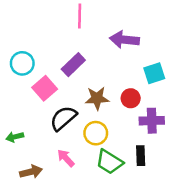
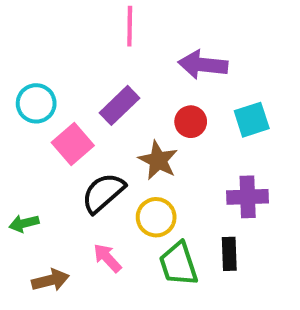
brown star: (97, 98) -> (158, 160), turned 30
red circle: (131, 98) -> (191, 122), moved
green trapezoid: (109, 162) -> (178, 264), turned 40

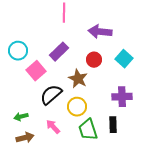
cyan square: (252, 120) -> (124, 59), turned -30
green arrow: (24, 223) -> (21, 117), moved

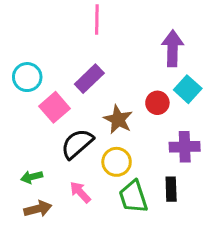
purple arrow: (100, 32) -> (173, 48), moved, turned 85
red circle: (94, 60) -> (157, 103), moved

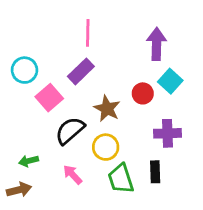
pink line: (97, 20) -> (88, 33), moved
brown arrow: (38, 209) -> (19, 190), moved

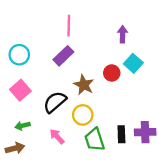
purple arrow: (156, 44) -> (123, 34), size x0.7
pink square: (49, 98) -> (20, 90), moved
purple cross: (168, 133) -> (145, 132), moved

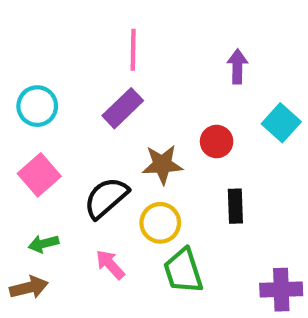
cyan square: (133, 63) -> (281, 123), moved
brown star: (84, 85) -> (162, 164), turned -30
purple cross: (145, 132) -> (281, 290), moved
black rectangle: (121, 134) -> (235, 206), moved

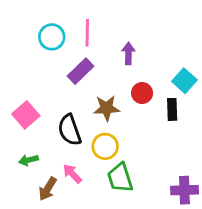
purple arrow: (237, 66) -> (128, 53), moved
cyan circle: (37, 106) -> (52, 37), moved
black semicircle: (106, 198) -> (70, 130), turned -68
black rectangle: (235, 206) -> (172, 109), moved
brown arrow: (29, 287) -> (48, 189), moved, turned 135

